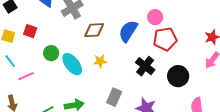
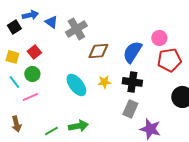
red square: (30, 31) -> (34, 52), turned 32
green circle: (51, 53) -> (32, 74), moved
black cross: (145, 66) -> (132, 82), moved, turned -30
gray rectangle: (114, 97) -> (130, 109), moved

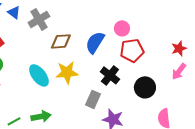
yellow star: (104, 82) -> (67, 72), size x1.6
black cross: (132, 82) -> (110, 75), moved, turned 30

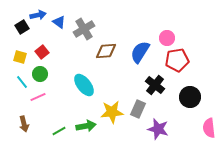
yellow star: (67, 72) -> (112, 112), moved

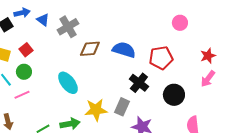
pink circle: (167, 38) -> (180, 23), moved
blue semicircle: (140, 52) -> (124, 50), turned 75

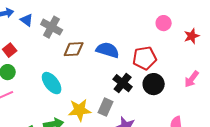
gray cross: (68, 27) -> (52, 27), turned -30
red star: (208, 56) -> (192, 36), moved
black circle: (174, 95) -> (154, 84), moved

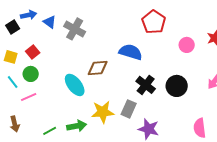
pink circle: (164, 23) -> (187, 45), moved
brown diamond: (74, 49) -> (98, 68), moved
red pentagon: (145, 58) -> (154, 22), moved, turned -30

